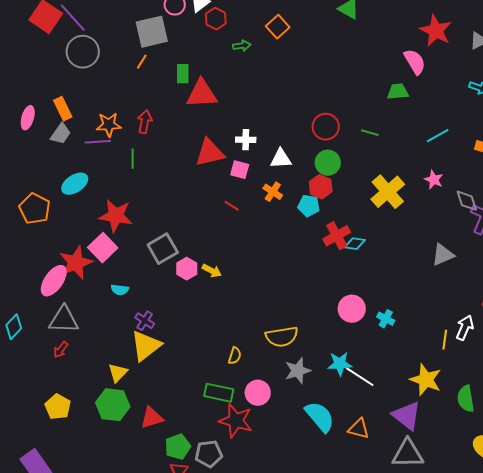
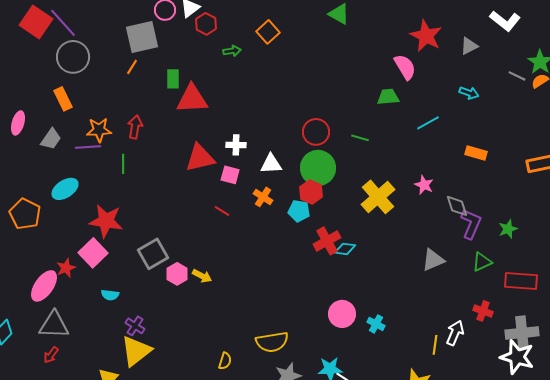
orange rectangle: (63, 109) -> (63, 99), moved
cyan line: (438, 136) -> (428, 123), moved
green circle: (328, 163) -> (318, 168), size x1.4
red star: (76, 263) -> (66, 268), size x0.6

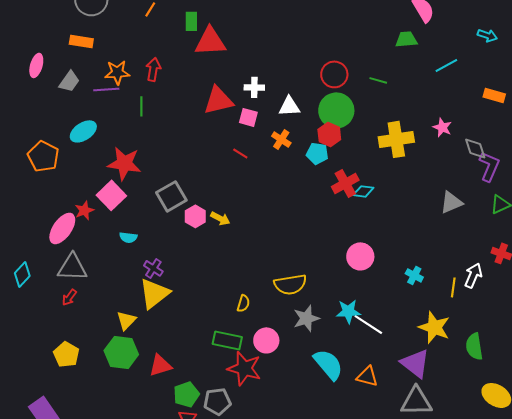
orange rectangle: (63, 99) -> (81, 41), turned -55
yellow cross: (378, 197) -> (396, 139), turned 32
cyan cross: (376, 324) -> (414, 275), moved

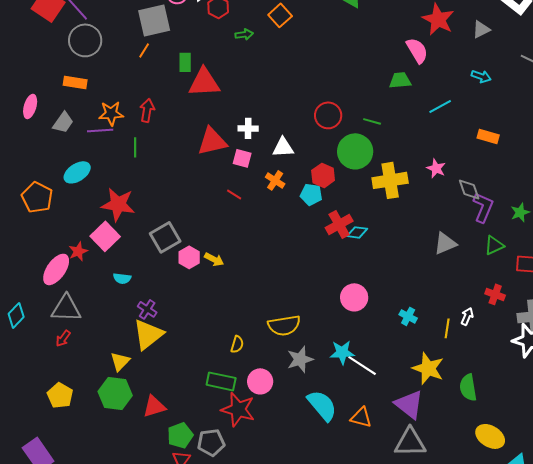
green circle: (336, 110) -> (355, 151), moved
white arrow: (473, 275) -> (467, 316), size x0.7

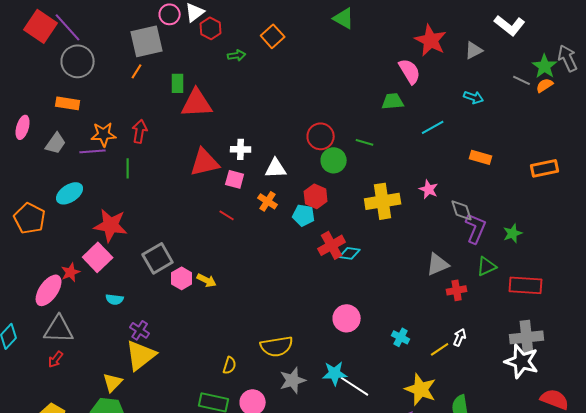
green circle: (355, 151) -> (334, 160), moved, size x0.7
red cross: (495, 294) -> (457, 290), moved, turned -30
yellow line: (447, 328) -> (440, 349), turned 48

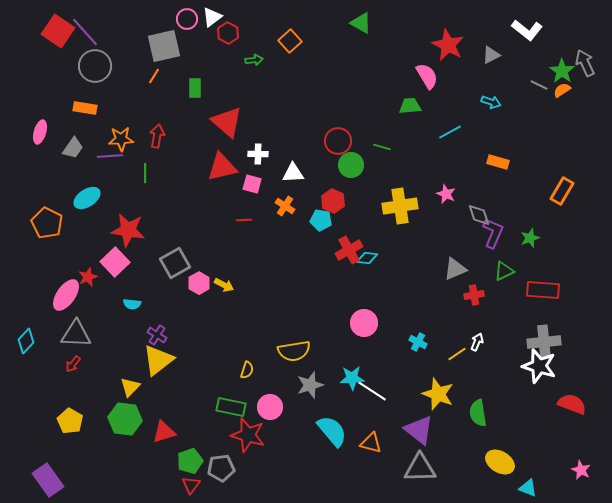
red triangle: (197, 103) -> (227, 122), moved, turned 44
orange rectangle: (545, 168) -> (562, 191), moved, turned -48
red line: (227, 215) -> (244, 220), turned -35

